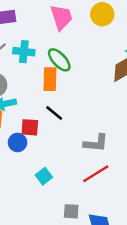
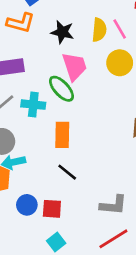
green ellipse: (59, 60) -> (61, 89), moved
red square: (30, 127) -> (52, 209), moved

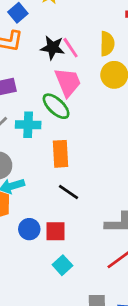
pink line: (120, 29) -> (71, 48), moved
yellow semicircle: (99, 30) -> (107, 44), moved

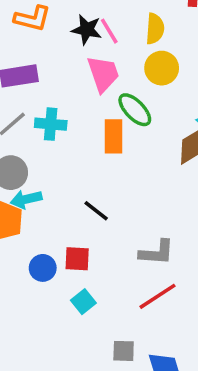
green ellipse: (56, 106) -> (135, 110), moved
orange rectangle: (60, 154) -> (114, 136), moved
blue circle: (29, 229) -> (43, 268), moved

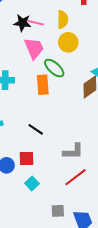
pink line: (109, 31) -> (36, 23), turned -42

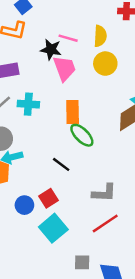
black star: (22, 23) -> (51, 50), moved
green ellipse: (54, 68) -> (82, 135), moved
red square: (26, 158) -> (48, 198), turned -35
cyan square: (32, 183) -> (53, 228), size x1.6

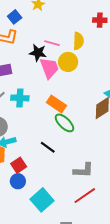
yellow circle: (105, 64) -> (68, 62), moved
orange rectangle: (73, 112) -> (56, 104), turned -54
red square: (48, 198) -> (19, 165), moved

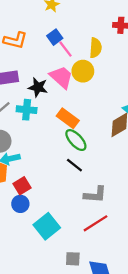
blue square: (15, 17) -> (55, 37), moved
pink line: (52, 43) -> (66, 49), turned 35
black star: (38, 53) -> (38, 87), moved
pink trapezoid: (49, 68) -> (61, 77), turned -30
black line: (48, 147) -> (74, 165), moved

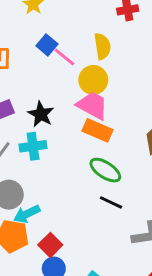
pink trapezoid: (61, 77) -> (92, 105), moved
black star: (38, 87) -> (41, 114), turned 30
orange rectangle: (68, 118) -> (97, 130), moved

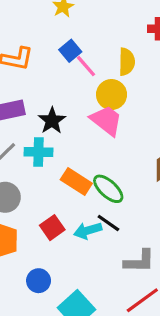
orange rectangle: (97, 130) -> (76, 182), moved
cyan arrow: (27, 214) -> (88, 231), moved
red square: (50, 245) -> (52, 228), moved

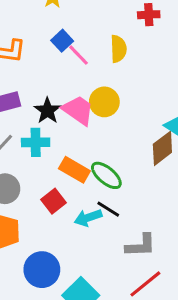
yellow circle: (112, 95) -> (104, 102), moved
pink trapezoid: (106, 120) -> (78, 110), moved
red square: (52, 228) -> (53, 201), moved
blue circle: (39, 281) -> (42, 270), size x1.5

